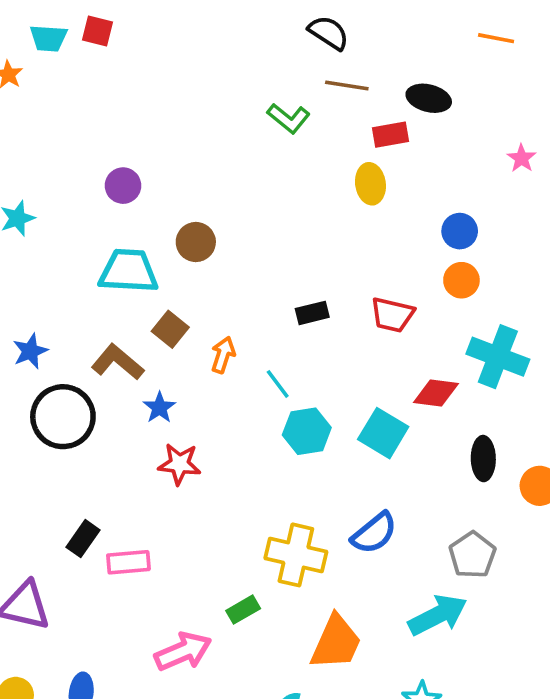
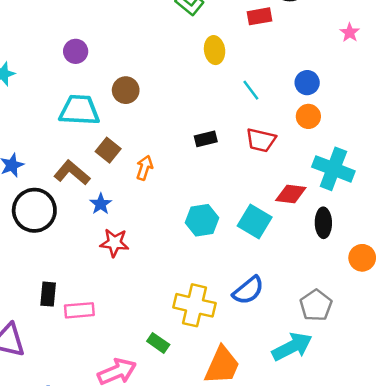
yellow ellipse: (370, 184) -> (215, 50), moved
cyan line: (278, 384) -> (251, 90), moved
black ellipse: (483, 459) -> (323, 223), moved
black rectangle: (83, 539) -> (48, 294), turned -30
green rectangle: (243, 610) -> (158, 343), turned 65

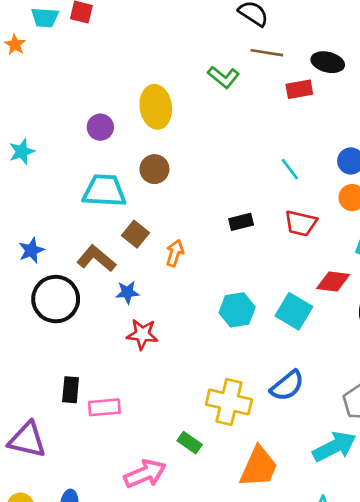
yellow ellipse: (215, 50) -> (156, 107), moved, size x1.4
blue star: (101, 204) -> (127, 292), turned 30

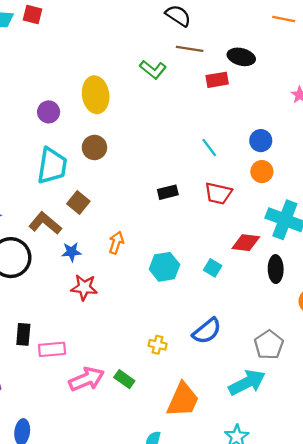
cyan trapezoid: (104, 191) -> (52, 166), turned 96
orange arrow: (175, 253) -> (116, 243), moved
cyan square: (294, 311) -> (213, 268), size x0.6
yellow cross: (229, 402) -> (158, 345), size x0.5
pink arrow: (145, 474) -> (86, 379), moved

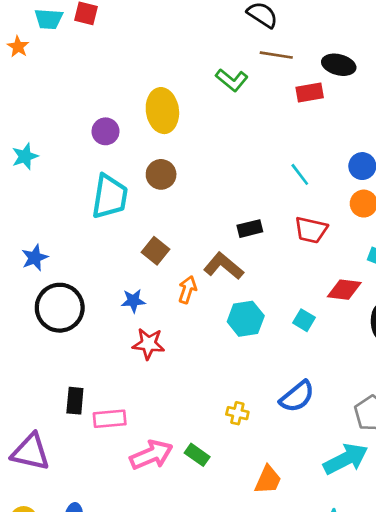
brown square: (78, 203) -> (155, 251), moved
brown L-shape: (45, 223) -> (223, 266), moved
orange trapezoid: (183, 400) -> (268, 480), size x0.7

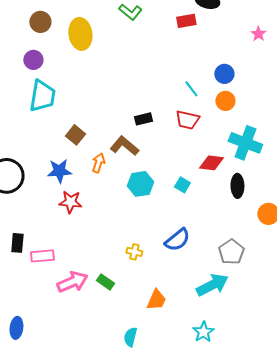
purple circle: (105, 131) -> (33, 60), moved
brown circle: (161, 174) -> (40, 22), moved
cyan line: (300, 174) -> (191, 89), moved
blue star: (133, 301) -> (59, 171), size x1.4

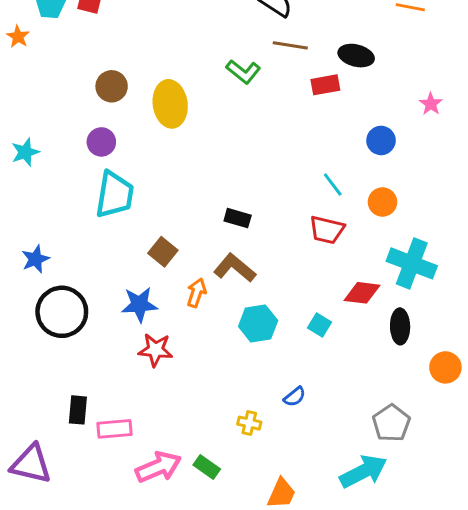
blue circle: (224, 74) -> (381, 140), moved
black rectangle: (143, 119) -> (238, 218), moved, turned 30
blue semicircle: (177, 240) -> (295, 397), moved, size x0.6

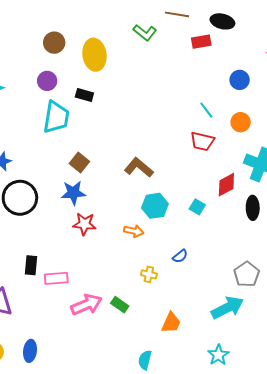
black rectangle: (238, 218) -> (84, 95), moved
brown square: (163, 252) -> (79, 162), moved
orange arrow: (197, 293) -> (134, 231), moved, turned 84
red diamond: (362, 293) -> (226, 185), turned -35

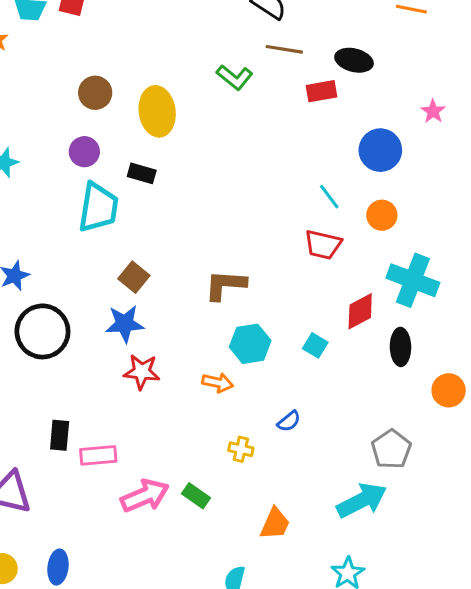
blue circle: (240, 80) -> (380, 150), size x1.4
brown L-shape: (139, 168) -> (225, 285), turned -36

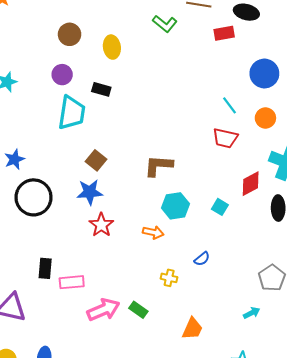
yellow ellipse: (157, 111) -> (112, 47), size x0.7
red star: (142, 372) -> (101, 225), turned 30
cyan arrow: (362, 500) -> (252, 313), size x0.5

